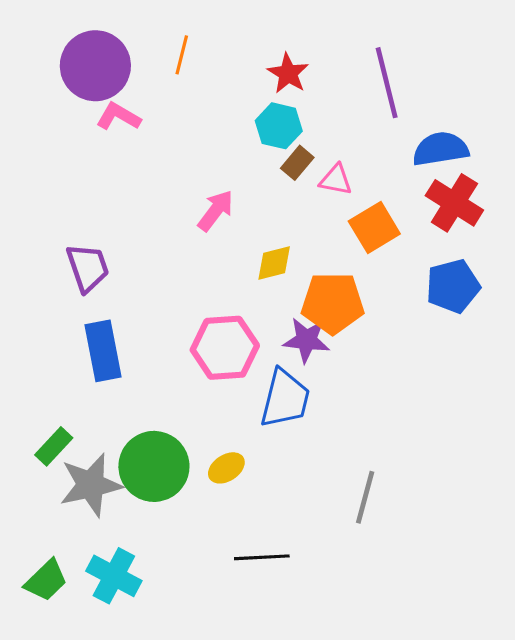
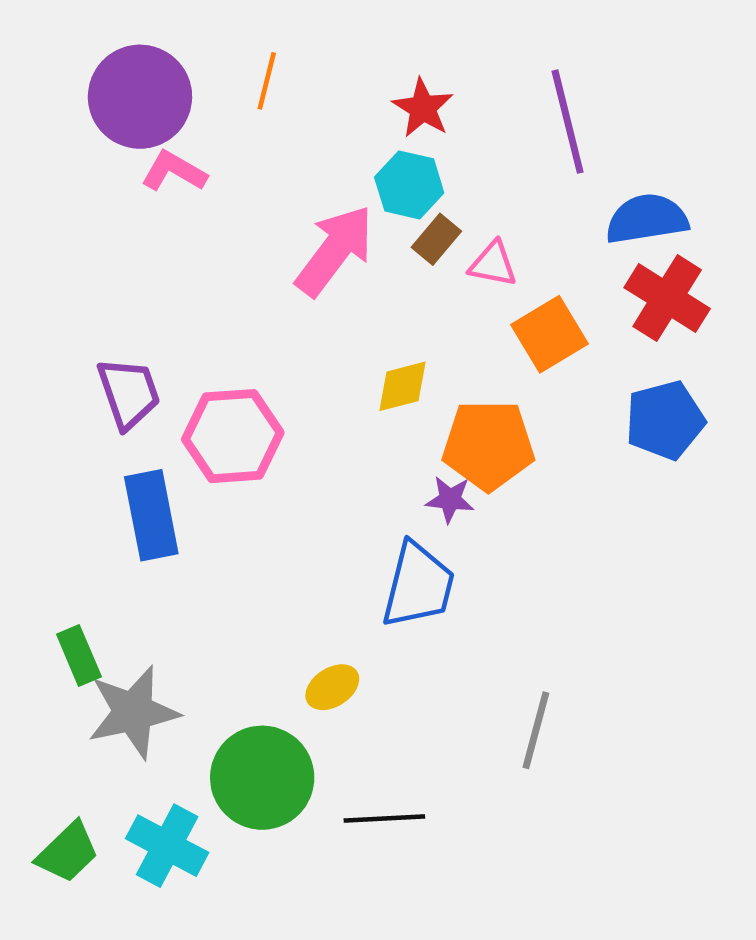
pink arrow: (216, 211) -> (335, 251), moved, size x1.5
purple star: (307, 340) -> (450, 499), size x0.7
pink hexagon: (225, 348) -> (233, 436), moved
green rectangle: (54, 446) -> (79, 656), turned -66
green circle: (154, 466) -> (262, 778), moved

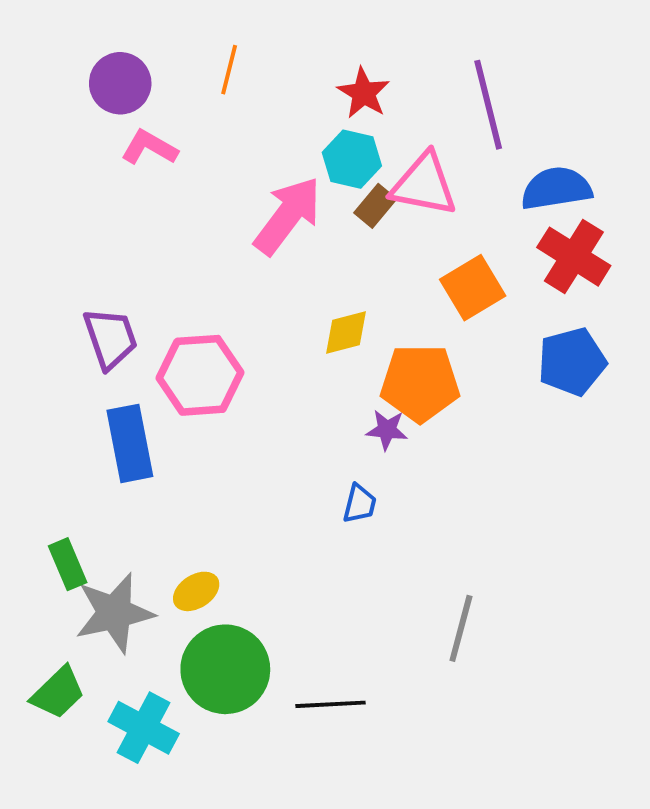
purple circle: (140, 97) -> (120, 83), size x0.7
pink triangle: (493, 264) -> (424, 185), moved, size x1.6
blue trapezoid: (418, 585) -> (360, 504), size x0.5
yellow ellipse: (332, 687) -> (196, 591), moved
green trapezoid: (68, 852) -> (58, 693), moved

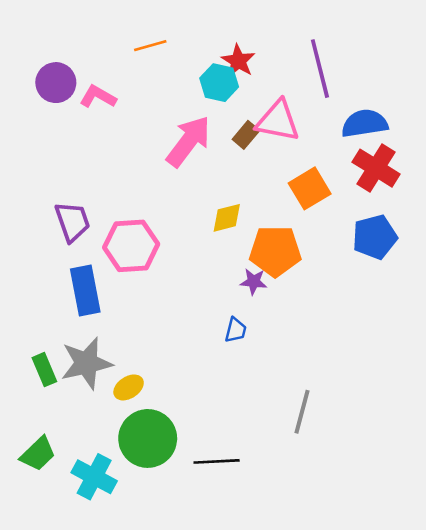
orange line: (229, 70) -> (150, 46), turned 60
purple circle: (120, 83) -> (56, 83), moved
cyan hexagon: (352, 159) -> (219, 83), moved
gray star: (114, 613) -> (86, 363), moved

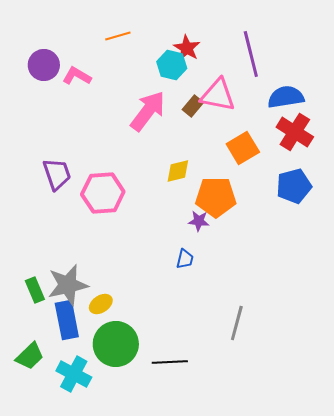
blue rectangle: (85, 291) -> (67, 320), moved

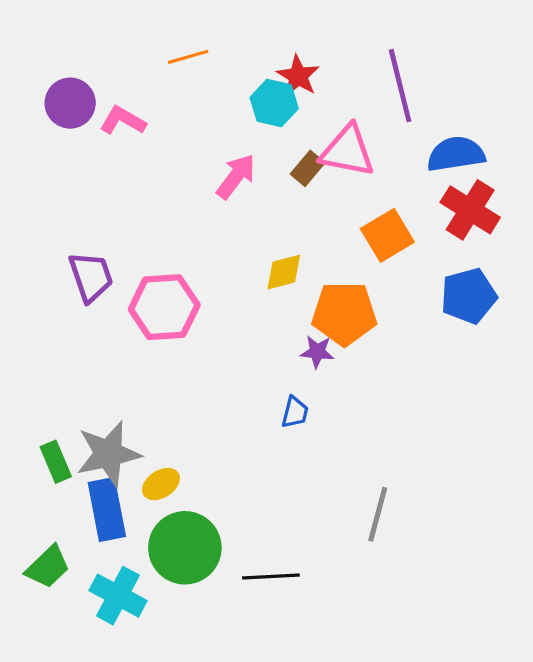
pink arrow: (148, 111) -> (236, 176), size x0.7

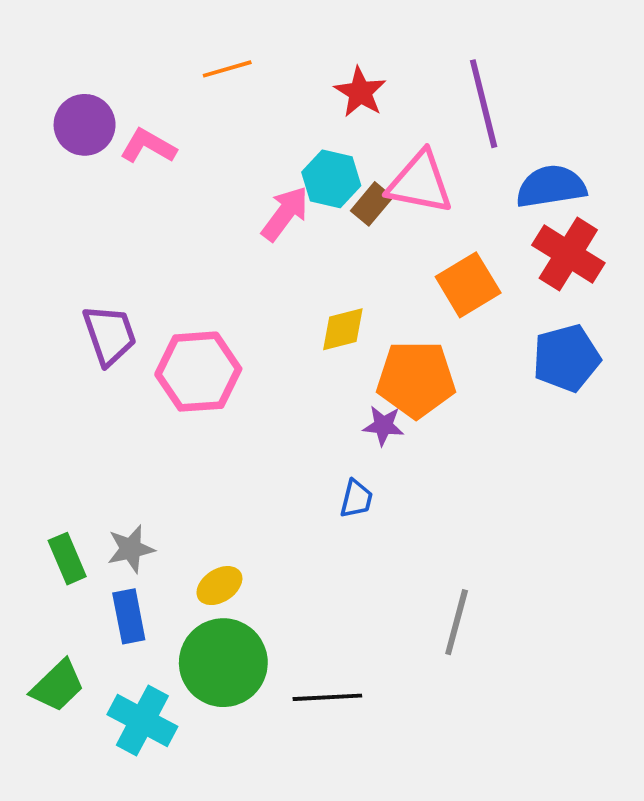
cyan hexagon: (274, 103) -> (331, 179), moved
gray star: (108, 454) -> (131, 549), size x0.6
yellow ellipse: (161, 484) -> (219, 586), moved
blue rectangle: (107, 510) -> (129, 616), size x0.7

